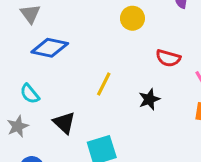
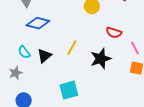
black star: (149, 99) -> (101, 59), size x1.5
black triangle: (64, 123) -> (44, 56), moved, turned 35

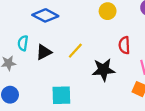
red semicircle: (114, 33) -> (124, 45), turned 56
cyan semicircle: (24, 52) -> (23, 43), turned 32

